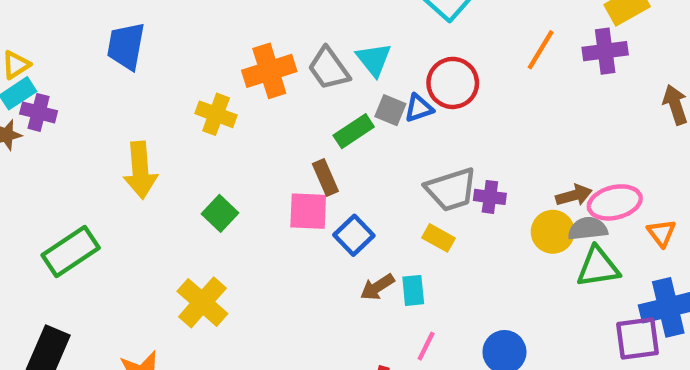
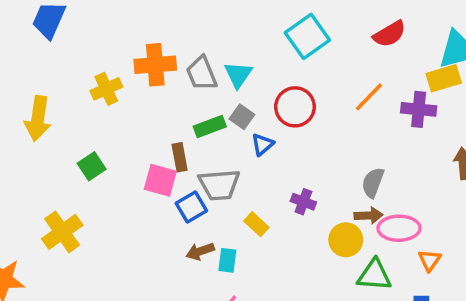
blue triangle: (419, 108) -> (262, 144), moved, turned -35
yellow cross: (216, 114) -> (106, 89), turned 32
gray trapezoid: (451, 190) -> (219, 185), moved
gray semicircle: (588, 229) -> (373, 183), moved, turned -76

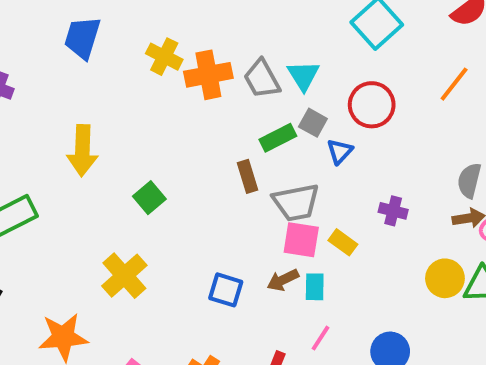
yellow cross: (106, 89) -> (164, 57), moved, turned -32
pink square: (160, 180) -> (301, 240), moved
blue square: (191, 207) -> (226, 290), moved, turned -36
yellow circle: (346, 240) -> (445, 278), moved

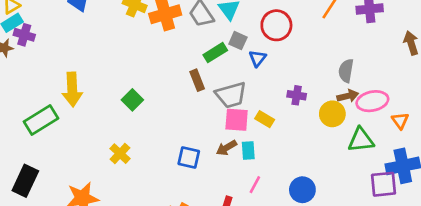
yellow arrow: (82, 150) -> (72, 89), moved
yellow cross: (124, 276) -> (120, 154), size x0.7
yellow circle: (445, 278) -> (332, 114), moved

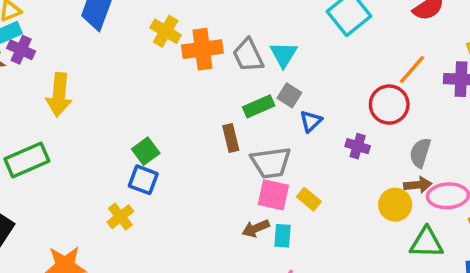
red circle: (276, 25) -> (389, 105), moved
yellow arrow: (72, 89) -> (59, 95), moved
purple cross: (297, 95) -> (358, 146), moved
blue square: (189, 158) -> (143, 180), moved

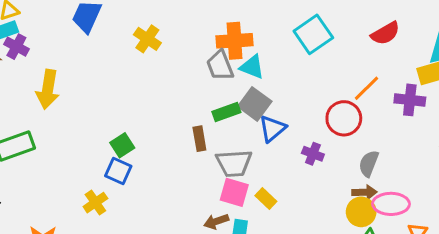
orange cross: (202, 49) -> (235, 41), moved
cyan triangle: (284, 55) -> (252, 67), turned -44
gray square: (289, 95) -> (255, 104), size x1.5
blue triangle: (311, 121) -> (272, 129), size x1.4
yellow circle: (395, 205) -> (361, 212), moved

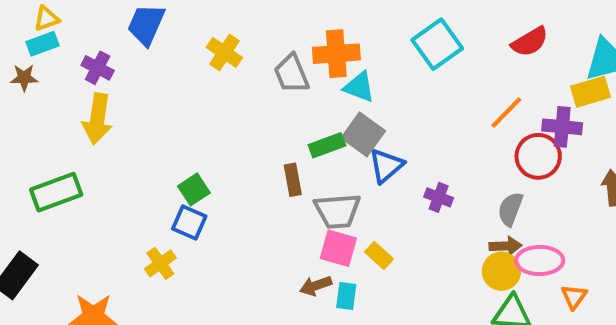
purple cross: (16, 47) -> (98, 68), moved
gray trapezoid: (220, 65) -> (292, 74), moved
red circle: (344, 118) -> (538, 156), moved

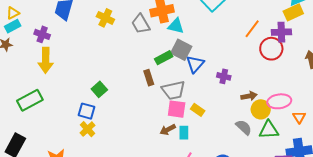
gray semicircle: (510, 209) -> (244, 127), moved, turned 120
blue square: (189, 223) -> (87, 111), moved
brown arrow: (505, 246) -> (249, 96), moved

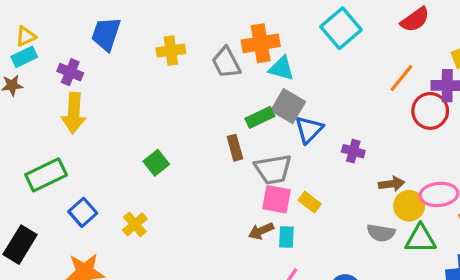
yellow cross: (105, 18) -> (171, 51), turned -36
blue square: (87, 111) -> (83, 212), moved, turned 30
gray semicircle: (244, 127) -> (381, 233), turned 144

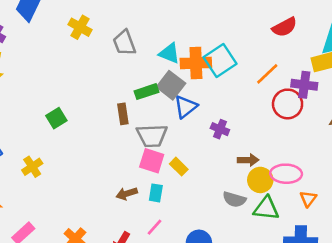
cyan square: (341, 28) -> (220, 61), moved
orange cross: (261, 43) -> (196, 63), moved
yellow cross: (171, 51) -> (80, 27), turned 30
brown arrow: (261, 231) -> (127, 194), moved

